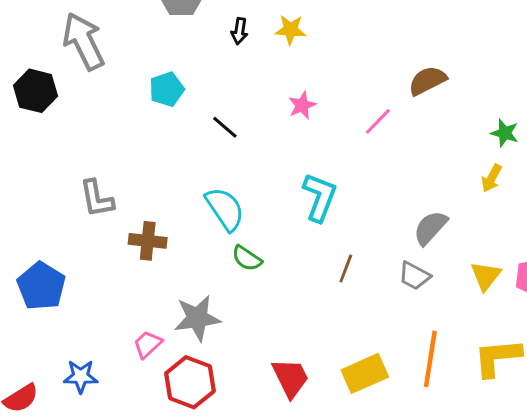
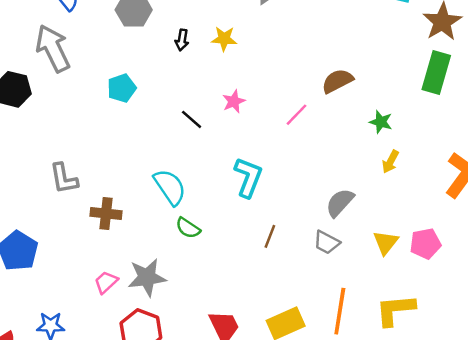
black line: (225, 127) -> (192, 119), moved
green star: (505, 133) -> (381, 122), moved
pink trapezoid: (148, 344) -> (106, 282), moved

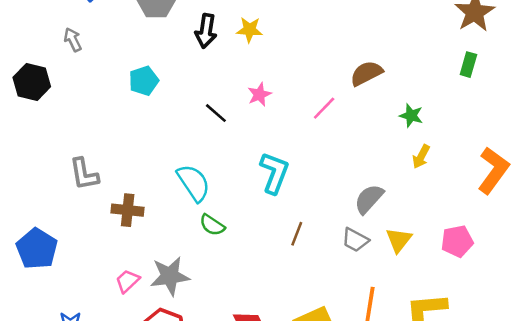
black arrow: (182, 40) -> (206, 31), size x1.5
gray arrow: (53, 48) -> (73, 40), size x0.5
green rectangle: (436, 72) -> (468, 65), size x0.6
yellow triangle: (386, 242) -> (399, 240), moved

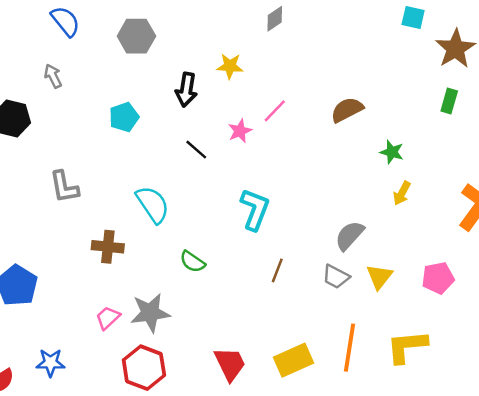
black arrow: (206, 31) -> (186, 90), moved
pink line: (324, 108) -> (275, 111), moved
gray L-shape: (84, 174) -> (64, 187), moved
cyan semicircle: (193, 183) -> (153, 204), moved

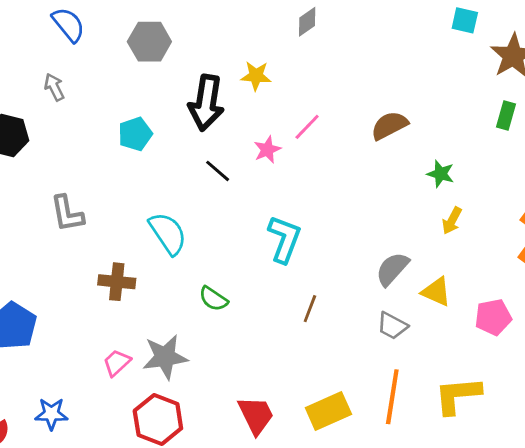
black arrow: (186, 90) -> (206, 103), size x1.4
gray trapezoid: (336, 277) -> (392, 326), moved
yellow triangle: (379, 277) -> (436, 292), moved, turned -44

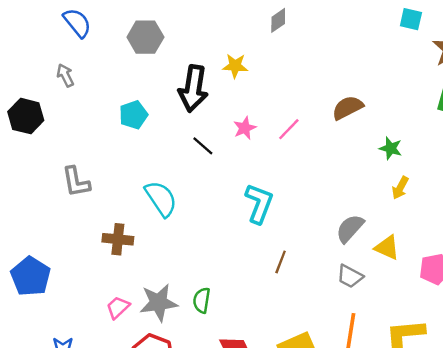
pink line: (307, 127) -> (289, 129), moved
green semicircle: (213, 299) -> (202, 300), moved, turned 65

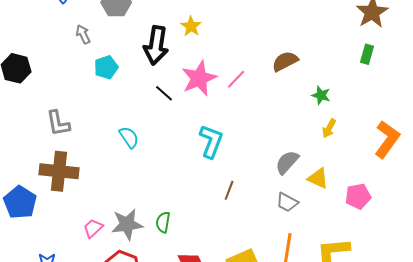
yellow star: (235, 66) -> (191, 26), turned 30
gray arrow: (65, 75) -> (83, 34), moved
pink star: (245, 128) -> (199, 78), size x1.8
cyan semicircle: (161, 199) -> (129, 137), size x0.7
brown cross: (118, 239) -> (59, 171), moved, size x1.5

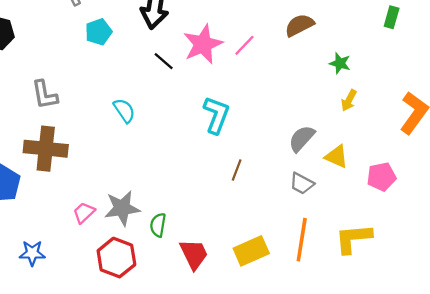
green semicircle: (163, 222) -> (158, 225), moved

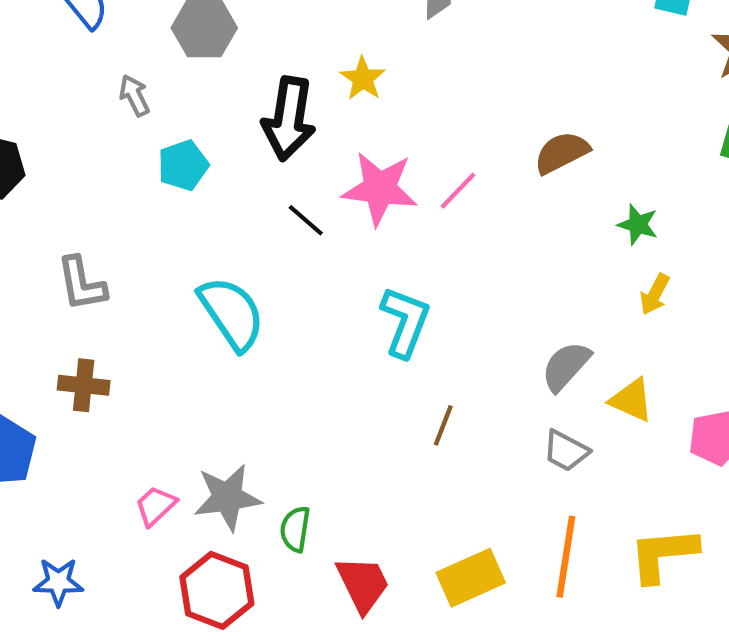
pink star: (203, 44) -> (380, 189), turned 30
cyan semicircle: (124, 110) -> (232, 313), size x1.6
brown cross: (46, 149) -> (84, 385), size x0.6

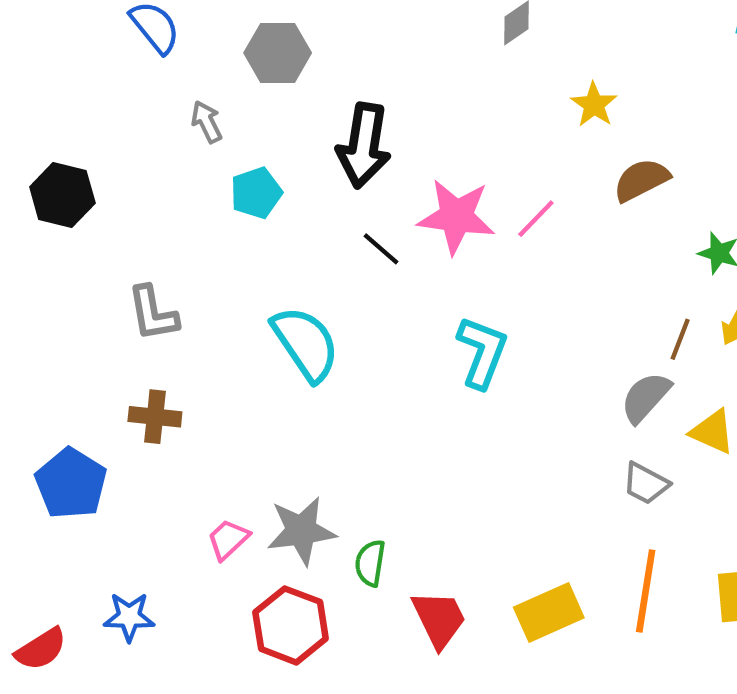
yellow star: (363, 79) -> (594, 105), moved
brown line: (443, 425) -> (680, 339), moved

